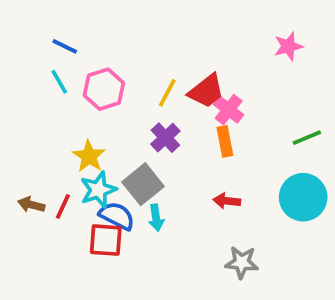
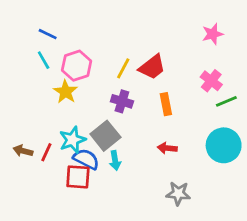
pink cross: (229, 110) -> (211, 81), moved
purple cross: (165, 138) -> (122, 101), turned -30
yellow star: (89, 156) -> (66, 92), moved

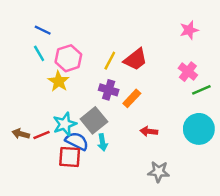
orange rectangle: (166, 104) -> (132, 98), moved, turned 54
red line: (46, 152) -> (41, 135), turned 42

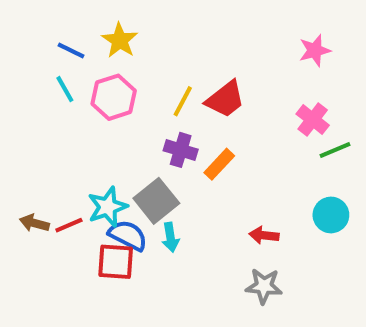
yellow star: (59, 81) -> (120, 40), moved
cyan circle: (199, 129) -> (331, 215), size x0.7
red arrow: (149, 131) -> (264, 235), moved

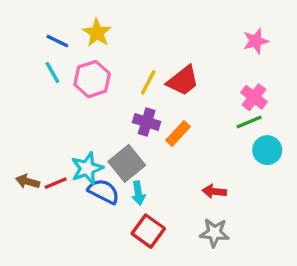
green line: (335, 150) -> (249, 122), moved
cyan circle: (331, 215) -> (267, 150), moved
red square: (116, 262) -> (148, 231), moved, turned 32

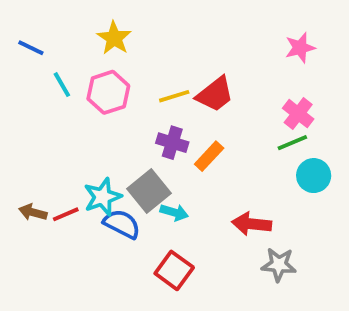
blue line: (57, 41) -> (31, 48), moved
yellow line: (148, 82) -> (174, 96), turned 45
red arrow: (214, 191) -> (252, 224), size x1.4
cyan arrow: (138, 193) -> (174, 212), moved, turned -65
gray star: (214, 233) -> (279, 265), moved

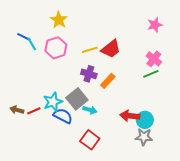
blue line: (31, 48) -> (24, 37), moved
cyan circle: (314, 176) -> (145, 120), moved

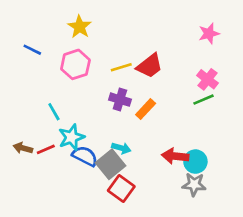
cyan line: (32, 44) -> (54, 112), moved
gray square: (77, 99) -> (111, 164), moved

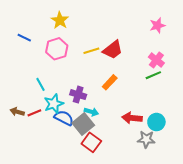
purple cross: (120, 100) -> (78, 95), moved
cyan circle: (195, 162) -> (156, 122), moved

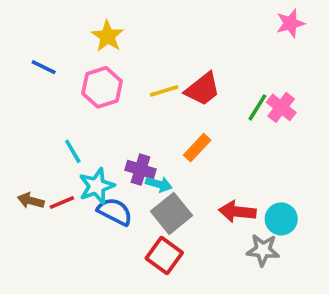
pink star: (157, 25) -> (290, 23), moved
green line: (153, 75) -> (257, 107), moved, turned -35
cyan arrow: (91, 112) -> (159, 184), moved
gray square: (83, 124) -> (172, 213), moved

